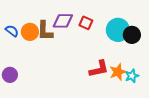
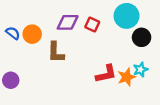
cyan circle: (118, 30) -> (127, 16), moved
brown L-shape: (45, 31) -> (56, 52), moved
cyan star: (132, 76) -> (140, 70), moved

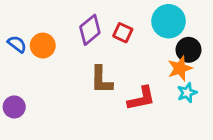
purple diamond: (68, 22) -> (90, 30), turned -40
brown L-shape: (56, 52) -> (101, 80), moved
orange star: (127, 77) -> (180, 68), moved

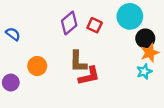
orange circle: (43, 46) -> (37, 66), moved
orange star: (180, 68) -> (150, 53), moved
red L-shape: (141, 98) -> (89, 76), moved

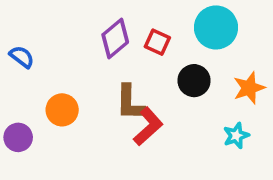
black circle: (145, 38) -> (194, 81), moved
cyan star: (144, 71) -> (236, 136), moved
red L-shape: (89, 76) -> (148, 126), turned -30

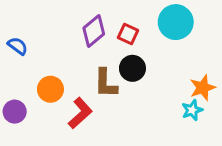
black circle: (194, 81) -> (132, 68), moved
orange star: (249, 88) -> (203, 88), moved
red L-shape: (148, 126) -> (80, 113), moved

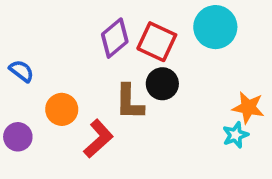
red square: (128, 34) -> (157, 42), size x1.5
blue semicircle: (18, 46) -> (22, 71), moved
orange star: (203, 88) -> (248, 108), turned 30

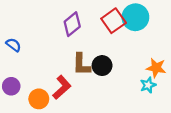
red square: (157, 42) -> (114, 21), moved, turned 30
black circle: (162, 84) -> (102, 66), moved
orange circle: (62, 109) -> (39, 99), moved

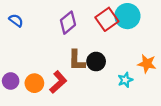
blue semicircle: (13, 45) -> (16, 20), moved
cyan star: (148, 85) -> (125, 80), moved
orange circle: (39, 99) -> (34, 83), moved

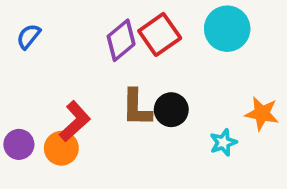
red square: (107, 19) -> (160, 34), moved
blue semicircle: (16, 20) -> (29, 36), turned -88
red L-shape: (58, 82) -> (75, 121), moved

